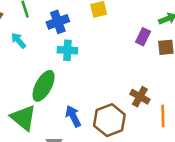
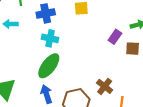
cyan arrow: (19, 40) -> (11, 24), turned -56
green ellipse: (44, 86) -> (49, 66), moved

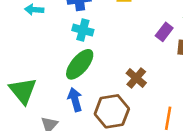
brown cross: (105, 86) -> (136, 78), moved

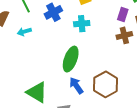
cyan cross: (83, 30) -> (82, 24), moved
brown cross: (136, 78) -> (124, 35), moved, turned -35

